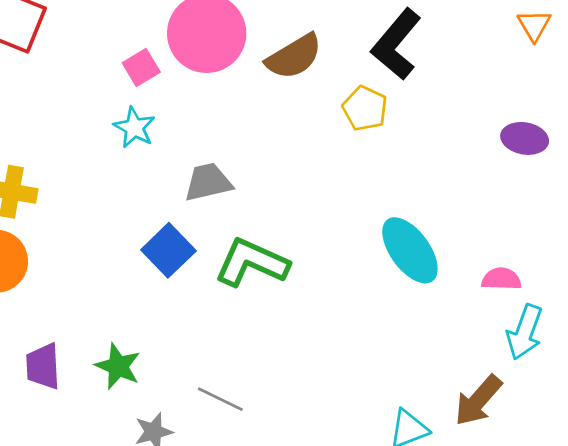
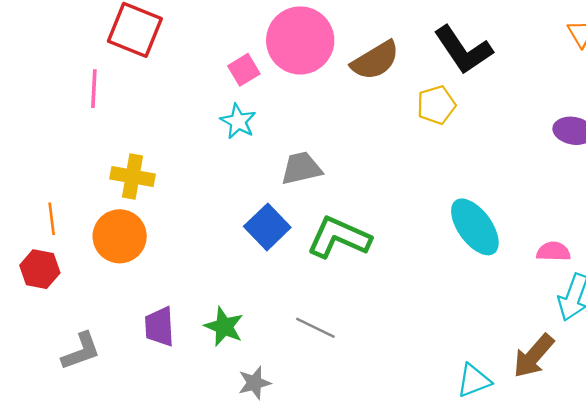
black L-shape: (396, 44) -> (463, 50), turned -74
yellow pentagon: (365, 108) -> (436, 105), turned 30
gray line: (220, 399) -> (315, 328), moved

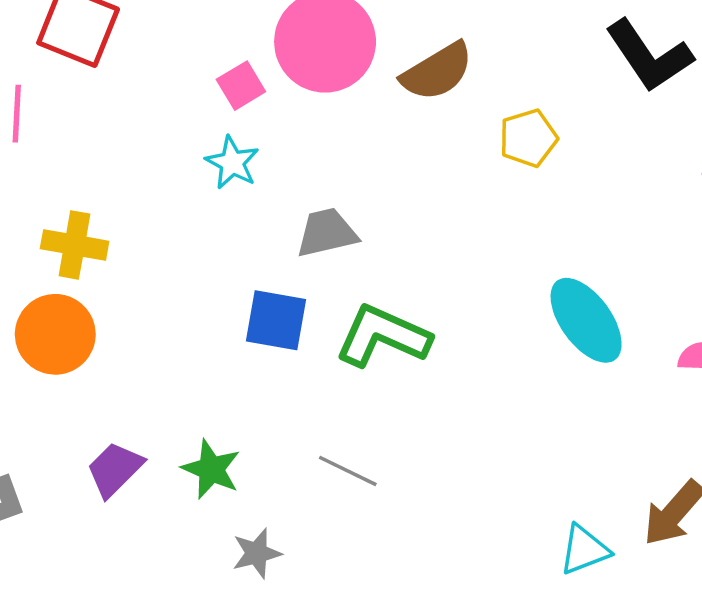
black L-shape: (463, 50) -> (649, 56), moved
blue square: (267, 227) -> (276, 320), turned -36
purple trapezoid: (159, 327) -> (115, 469), turned 48

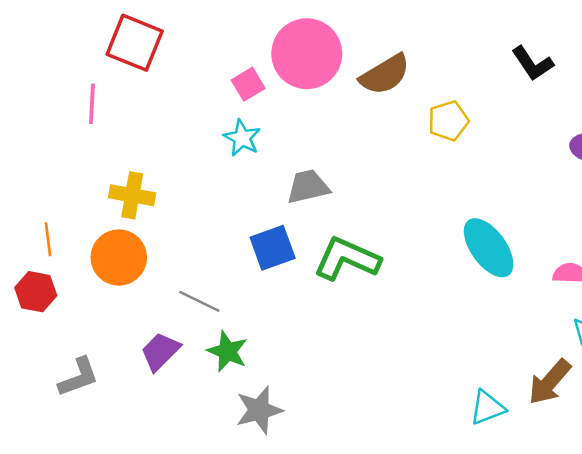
black L-shape: (649, 56) -> (533, 63), size x0.7
blue square: (276, 320) -> (273, 248), turned -30
gray line: (348, 471) -> (199, 301), moved
gray star: (257, 553) -> (259, 410), size x1.4

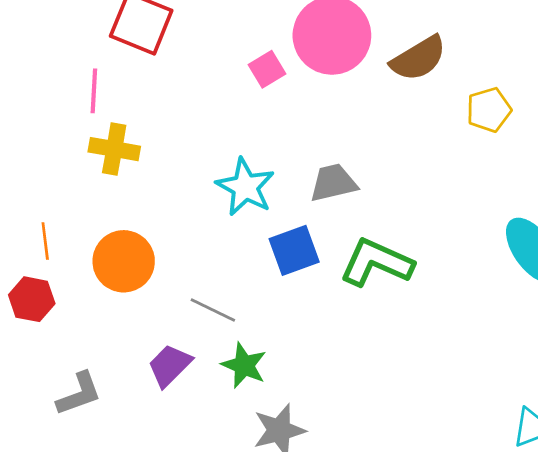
cyan star: (242, 138) -> (245, 187), moved, size x1.4
yellow cross: (132, 195) -> (114, 149), moved

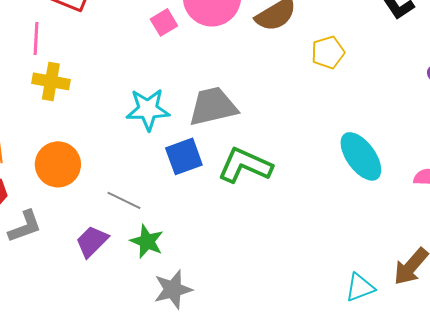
gray trapezoid: (333, 183) -> (213, 106), size x1.4
cyan star: (245, 187) -> (148, 109), turned -30
gray L-shape: (79, 394) -> (25, 226), moved

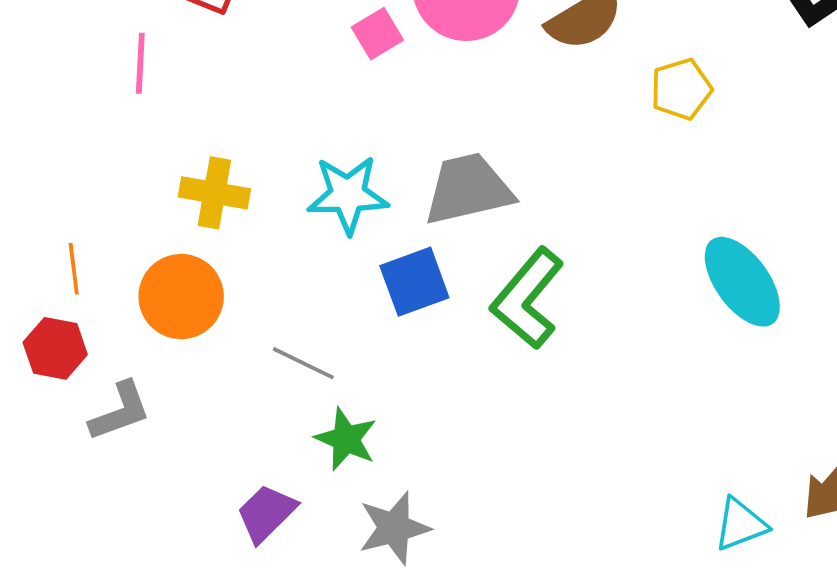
yellow cross: (51, 81) -> (214, 193), moved
green L-shape: (245, 165) -> (527, 298), turned -74
purple trapezoid: (92, 241) -> (266, 513), moved

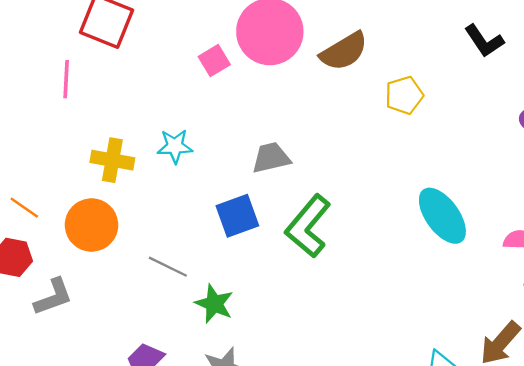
gray trapezoid: (468, 189) -> (271, 158), size x0.7
cyan star: (348, 195) -> (175, 146), moved, size x0.7
orange line: (74, 269) -> (24, 208), turned -48
green star: (346, 439) -> (214, 304), moved

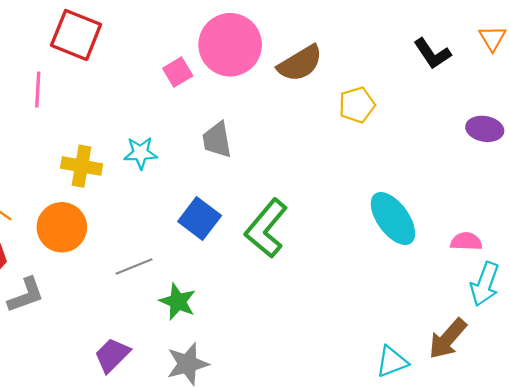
gray trapezoid: (271, 158) -> (217, 140), moved, turned -87
blue square: (237, 216) -> (200, 219), turned -33
gray line: (168, 267) -> (134, 267), turned -48

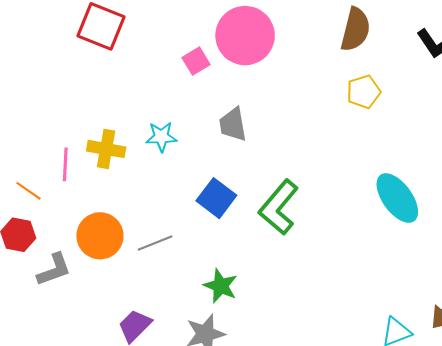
brown semicircle: (300, 63) -> (355, 29), moved, turned -45
pink line: (38, 90) -> (65, 164), moved
orange circle: (62, 227) -> (100, 236), moved
green star: (178, 302) -> (221, 286), moved

